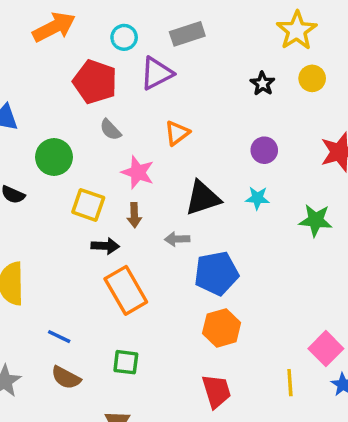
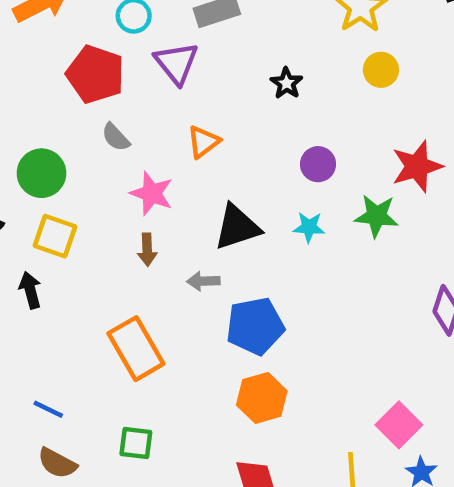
purple triangle: (157, 73) -> (176, 63), turned -42
black star: (263, 84) -> (287, 83), moved
yellow square: (88, 205) -> (55, 236), moved
green star: (316, 220) -> (376, 216), moved
black arrow: (105, 246) -> (30, 290), moved, turned -108

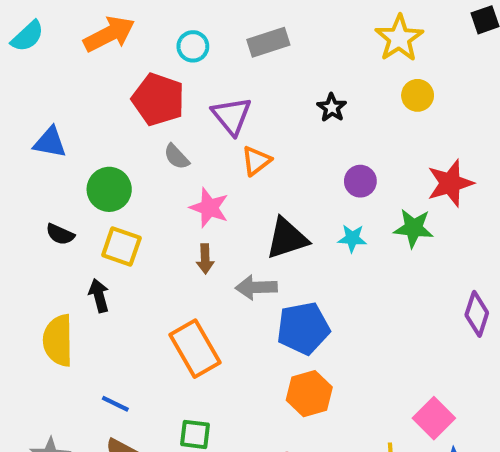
purple triangle: (176, 63) -> (232, 116), moved
gray arrow: (203, 281) -> (256, 287), size x1.4

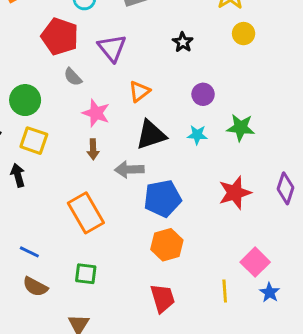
orange triangle: (256, 161) -> (139, 91), moved
red star: (450, 183) -> (235, 193), moved

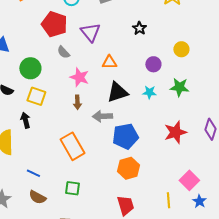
yellow circle: (244, 34) -> (181, 49), moved
orange triangle: (139, 91) -> (109, 62), turned 35

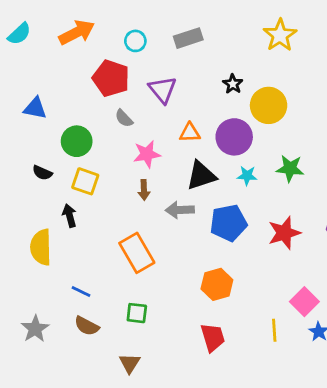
yellow circle: (181, 49) -> (269, 105), moved, size x1.6
purple circle: (153, 64) -> (234, 137), moved, size x1.6
pink star: (79, 77) -> (147, 154), turned -30
blue pentagon: (125, 136) -> (228, 223), moved

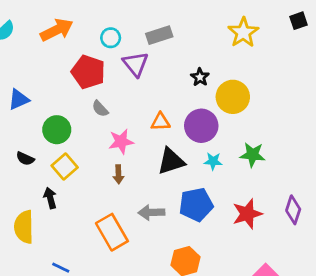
purple triangle: (163, 90) -> (136, 64), moved
blue triangle: (35, 108) -> (19, 99), turned -35
yellow square: (85, 181) -> (65, 166), turned 30
gray arrow: (180, 210) -> (151, 212), moved

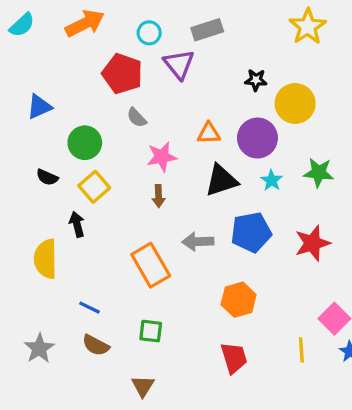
black star: (200, 77) -> (256, 80), turned -30
cyan star: (213, 161) -> (272, 180), turned 30

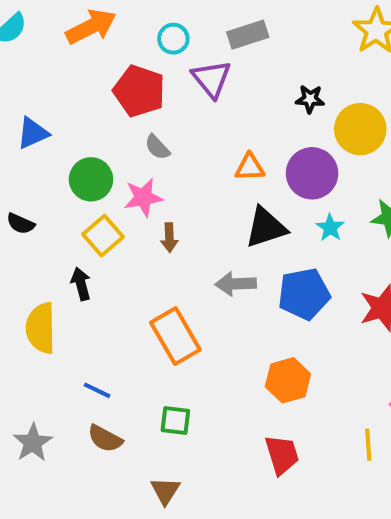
pink star: (162, 157) -> (143, 197), moved
black semicircle: (47, 177) -> (21, 224), moved
brown arrow: (159, 196) -> (169, 238), moved
gray arrow: (198, 242) -> (236, 284), moved

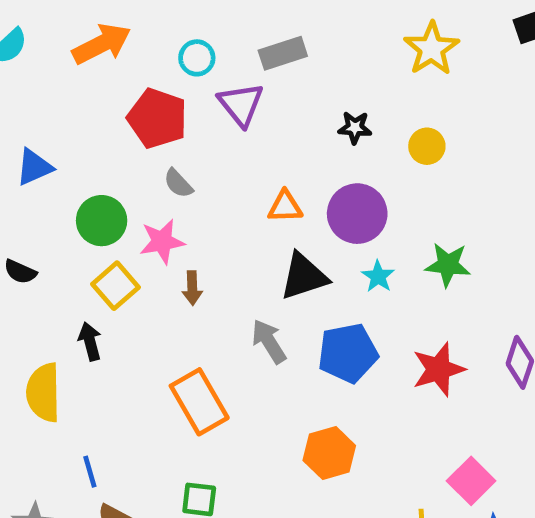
yellow circle: (360, 129) -> (427, 146), moved, size x0.6
gray arrow: (236, 284) -> (269, 341), turned 60
blue line: (97, 390) -> (90, 472), moved, turned 48

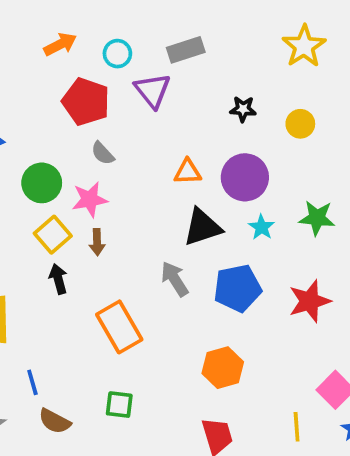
orange arrow: (102, 44) -> (60, 44), moved, size x0.7
brown arrow: (192, 288) -> (97, 242), moved
black arrow: (90, 341) -> (58, 279), moved

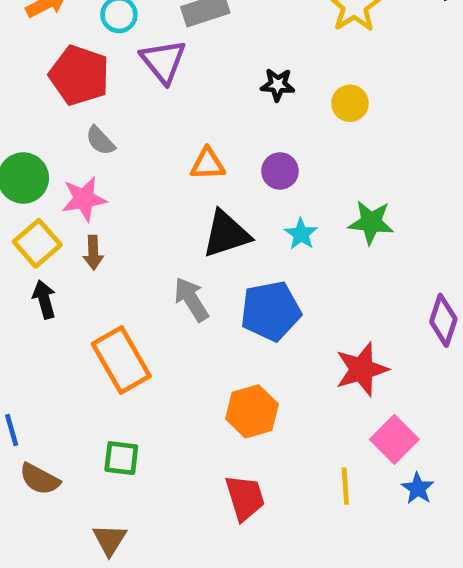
purple circle: (245, 177) -> (280, 171), size x0.6
red star: (310, 301) -> (362, 369), moved

